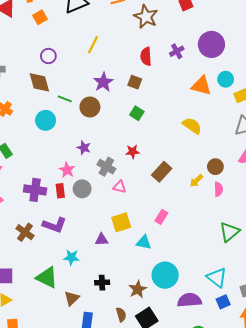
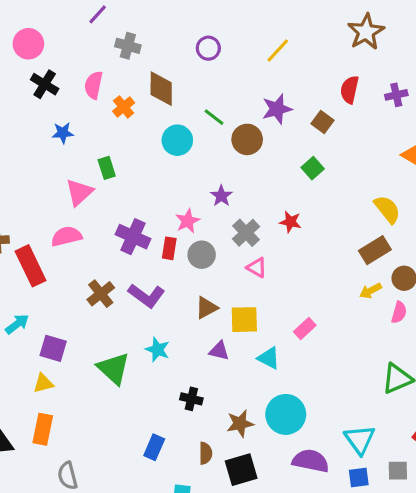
brown diamond: (39, 82) -> (161, 89), moved
brown rectangle: (162, 172) -> (375, 250), moved
purple triangle: (102, 240) -> (219, 351), moved
brown triangle: (72, 298) -> (206, 308), moved

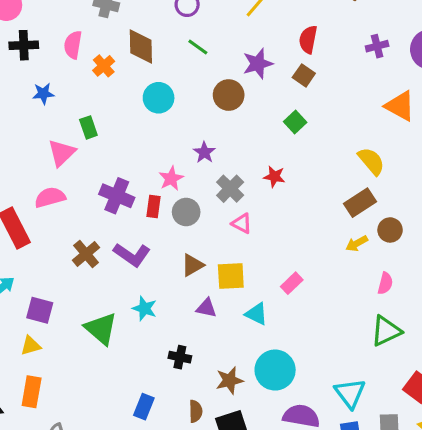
black cross: (45, 84) -> (24, 45), turned -32
red semicircle: (350, 90) -> (308, 40), moved
green line: (214, 117) -> (198, 47), moved
pink semicircle: (399, 312) -> (385, 283), moved

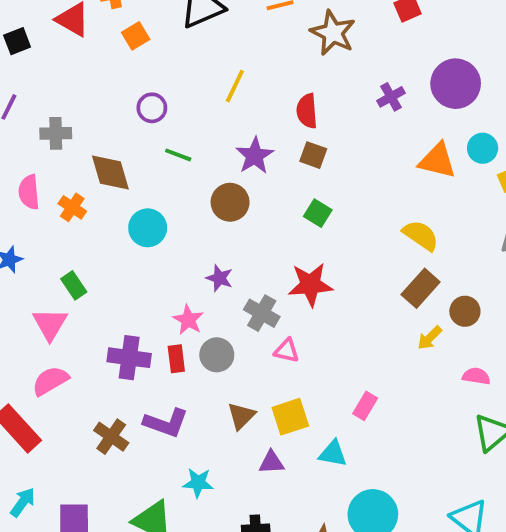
red star: (274, 177) -> (310, 285), size x1.6
pink semicircle: (385, 283) -> (476, 376), turned -80

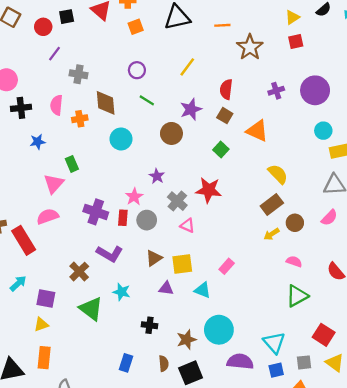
orange triangle: (437, 161) -> (257, 131), moved
orange cross: (72, 207) -> (80, 119), turned 35
brown cross: (111, 437) -> (79, 272), moved

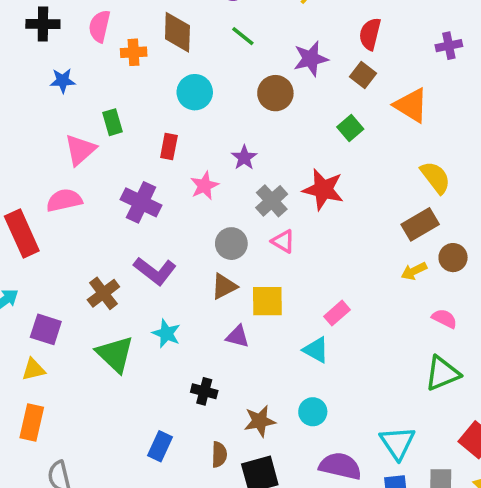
red rectangle: (123, 218) -> (169, 147), moved
gray circle: (147, 220) -> (231, 244), moved
cyan triangle: (203, 290) -> (316, 350), moved
cyan circle: (219, 330) -> (313, 412), size x0.6

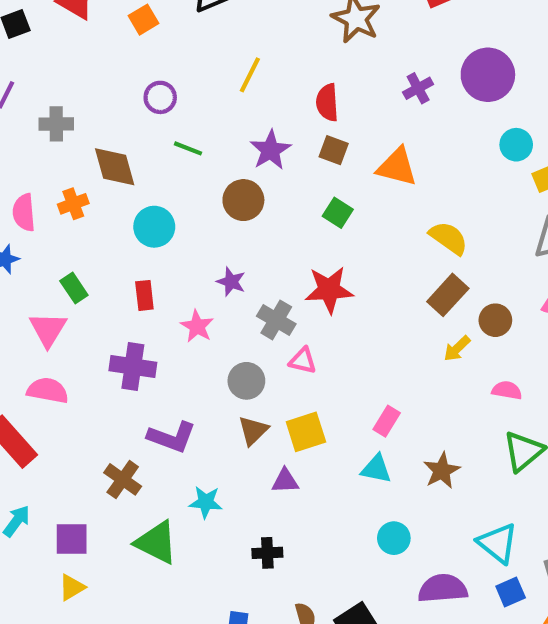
pink semicircle: (99, 26) -> (24, 212), moved
pink semicircle: (64, 200) -> (48, 390), turned 40
brown star: (260, 421) -> (442, 471), moved

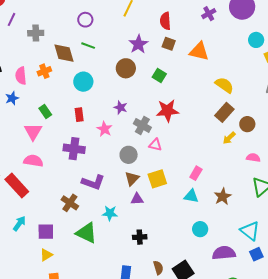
green line: (188, 148) -> (88, 46), moved
green square: (338, 213) -> (159, 75), moved
purple triangle: (285, 481) -> (137, 199), moved

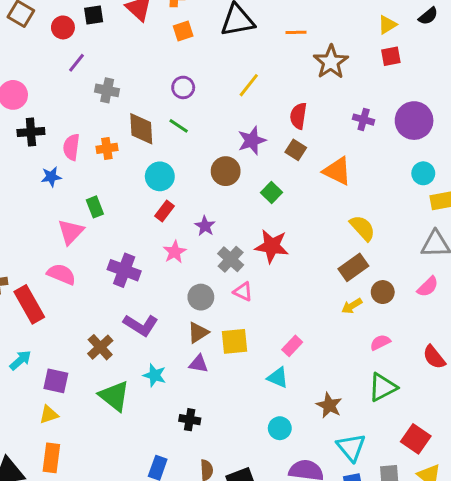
purple cross: (209, 14) -> (364, 120), turned 32
red rectangle: (79, 115) -> (165, 211), moved, turned 32
pink semicircle: (253, 158) -> (380, 342), turned -48
brown star: (223, 197) -> (329, 405), moved, turned -30

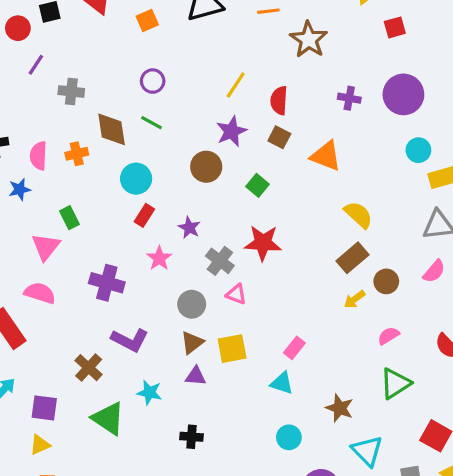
red square: (391, 56) -> (395, 27), moved
yellow line: (249, 85) -> (236, 85), moved

